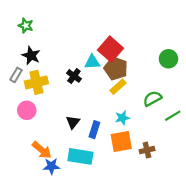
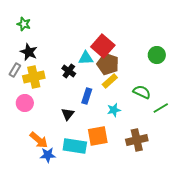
green semicircle: (152, 99) -> (142, 92), turned 54
blue rectangle: (94, 130) -> (87, 96), moved
orange square: (121, 141) -> (98, 136), moved
brown cross: (147, 150) -> (137, 140), size x1.5

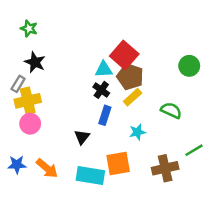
black cross: (69, 71) -> (101, 90), moved
yellow cross: (34, 77) -> (28, 101), moved
green line: (161, 108) -> (194, 150), moved
blue star: (48, 155) -> (17, 165), moved

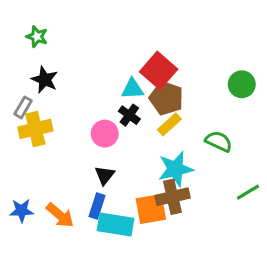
blue rectangle: (105, 115) -> (97, 206), moved
pink circle: (30, 124) -> (105, 134), moved
cyan star: (137, 132) -> (176, 169), size x1.6
brown cross: (165, 168) -> (172, 197), moved

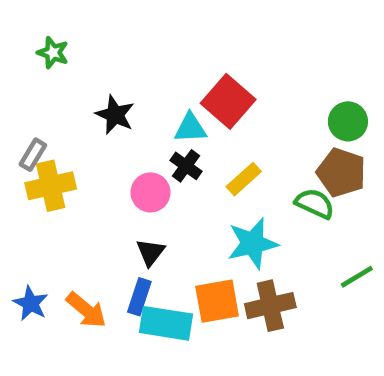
black star: (45, 80) -> (115, 115), moved
brown pentagon: (166, 98) -> (341, 172), moved
brown cross: (172, 197) -> (270, 306), moved
blue star: (22, 211) -> (31, 303), turned 30

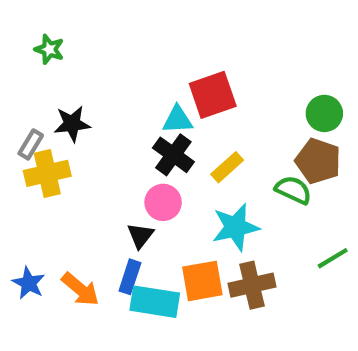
red square: (228, 101) -> (213, 95), turned 30
black star: (115, 115) -> (72, 124), moved, turned -30
black cross: (186, 166) -> (173, 155), size x1.4
pink circle: (150, 192) -> (163, 202), moved

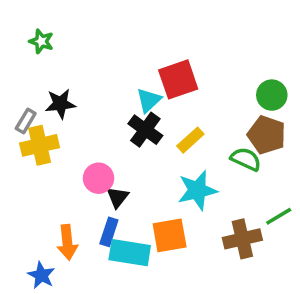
cyan triangle: (178, 120) -> (149, 100), turned -40
pink circle: (163, 202) -> (99, 178), moved
blue star: (29, 283) -> (41, 275), moved
brown cross: (252, 285) -> (242, 239), moved
orange arrow: (80, 289) -> (67, 242), turned 44

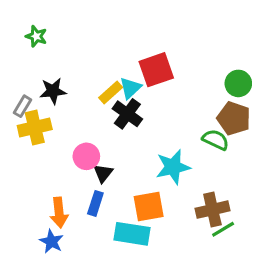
yellow rectangle: (190, 140) -> (111, 93), moved
green line: (279, 216) -> (223, 229), moved
cyan rectangle: (130, 253) -> (132, 234), moved
blue star: (41, 275) -> (51, 241), moved

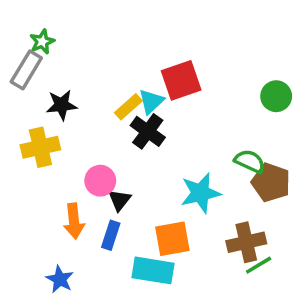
green star: (36, 36) -> (42, 42), turned 30
gray rectangle: (23, 106) -> (26, 70), moved, size x1.5
brown pentagon: (234, 118) -> (271, 182), moved
orange arrow: (59, 213) -> (74, 221), moved

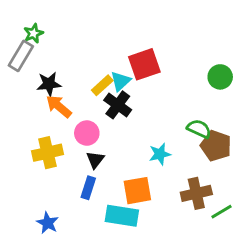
yellow cross: (40, 147) -> (48, 153), moved
pink circle: (100, 181) -> (87, 133), moved
cyan star: (201, 193) -> (160, 154), size x0.7
orange arrow: (74, 221) -> (59, 106), moved, turned 136
green line: (259, 265) -> (222, 212), moved

